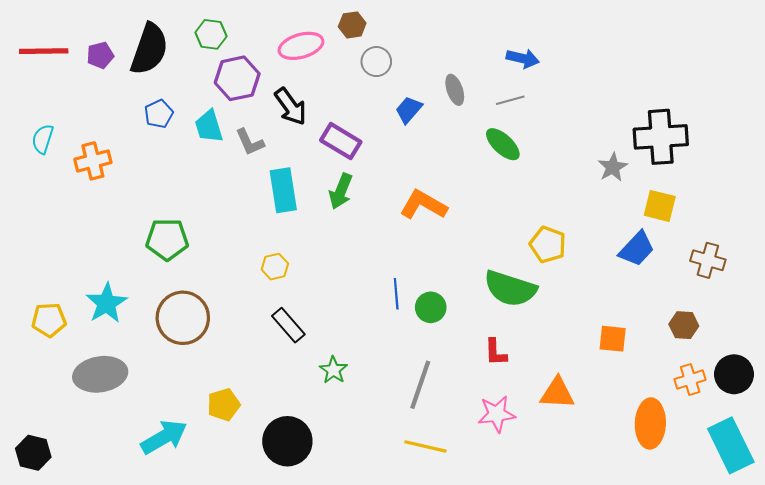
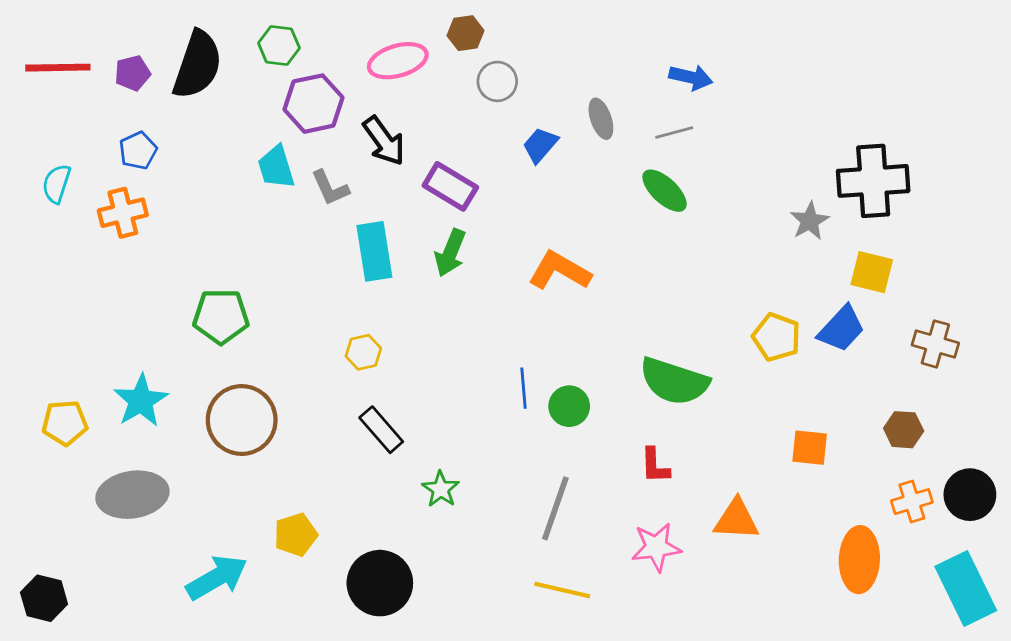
blue pentagon: (159, 114) -> (138, 151), moved
yellow pentagon: (548, 245) -> (776, 337), moved

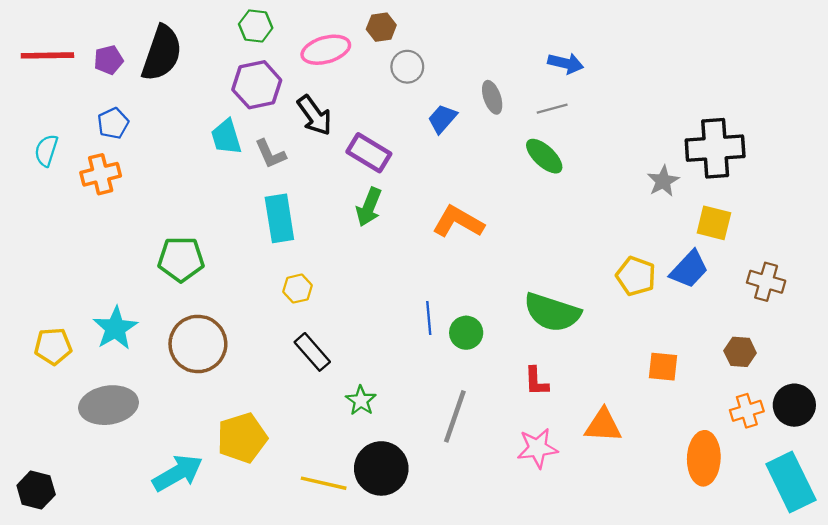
green hexagon: (279, 46) -> (256, 26), moved
cyan rectangle: (374, 251) -> (279, 218), moved
yellow pentagon: (296, 535) -> (242, 438), size x1.4
black circle: (380, 583) -> (381, 468), moved
yellow line: (562, 590) -> (324, 483), moved

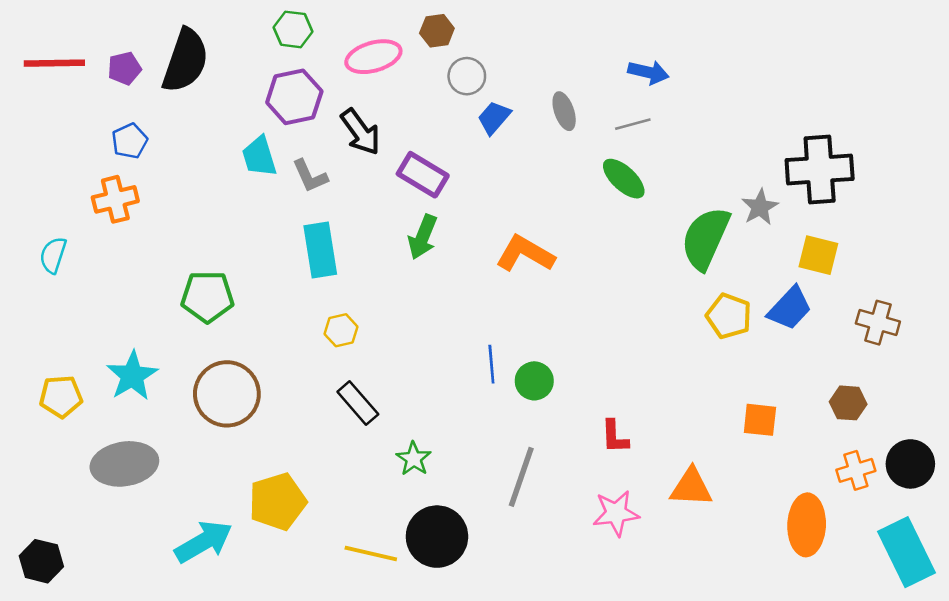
blue trapezoid: (442, 119) -> (494, 118), moved
cyan semicircle: (46, 150) -> (53, 255), moved
green semicircle: (552, 312) -> (705, 238), moved, turned 96

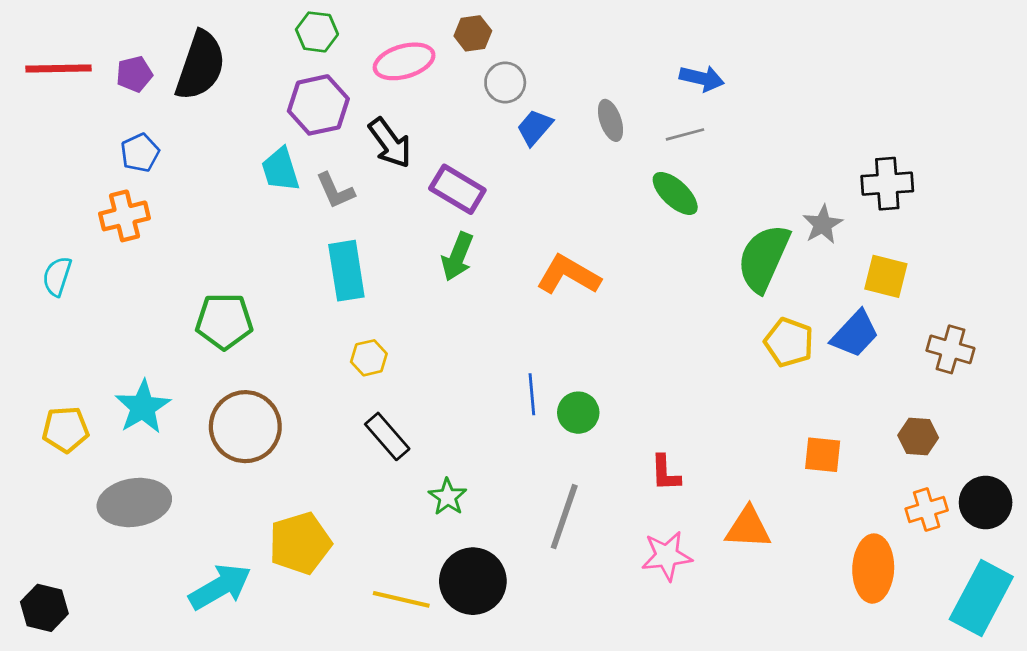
black cross: (820, 170) -> (887, 184), size x0.7
cyan rectangle: (906, 552) -> (981, 598), turned 54

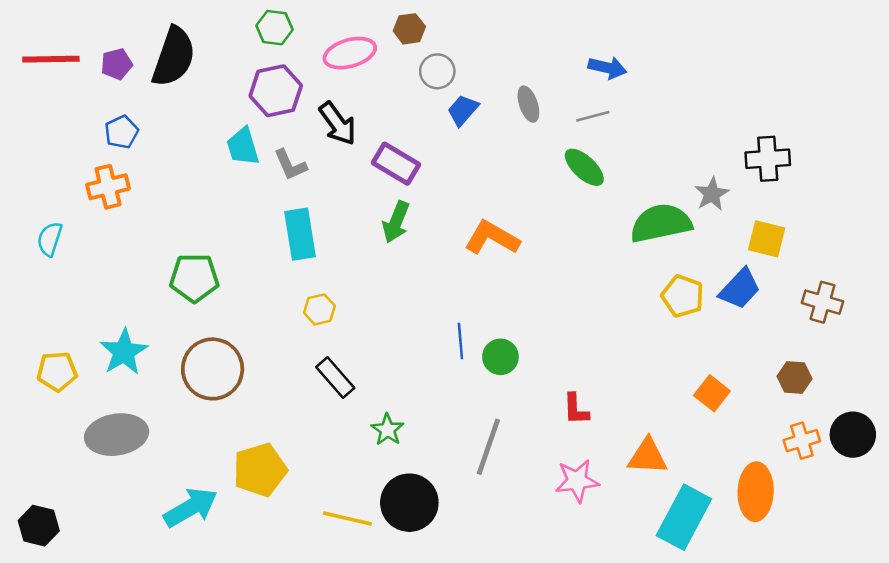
green semicircle: (764, 258) -> (661, 223), turned 54
orange square: (823, 455) -> (712, 393), turned 32
cyan rectangle: (981, 598) -> (684, 517), moved

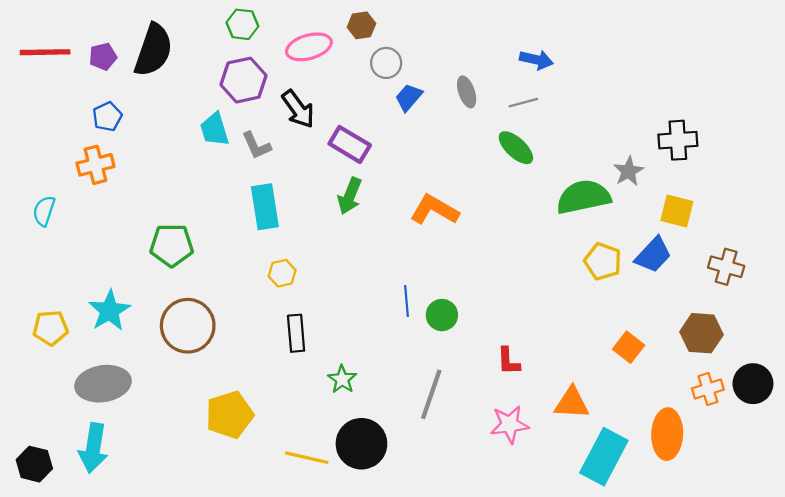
black rectangle: (335, 377) -> (296, 333), turned 36
brown hexagon: (795, 377) -> (701, 333), size x1.4
cyan arrow: (191, 507) -> (93, 448), moved, turned 129

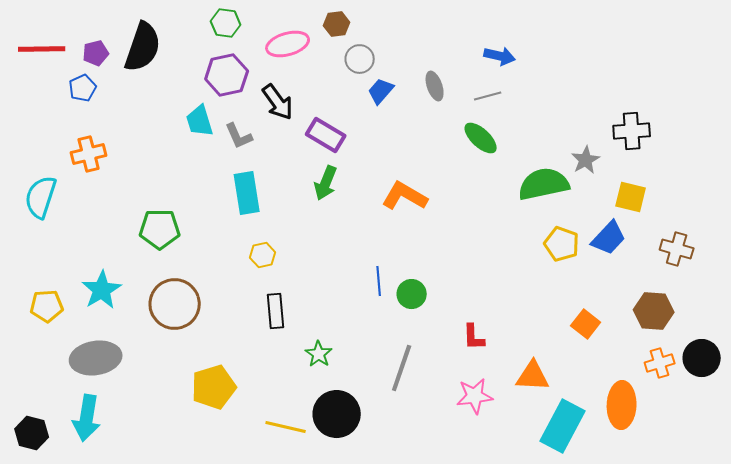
blue pentagon: (107, 117) -> (83, 88), moved
cyan semicircle: (44, 211) -> (41, 197), size x1.5

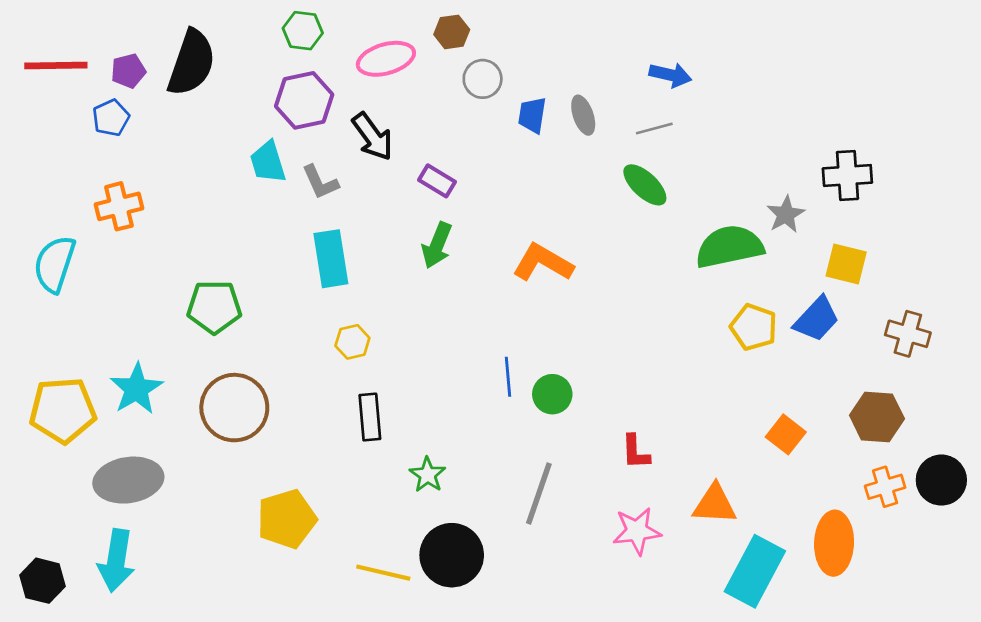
blue trapezoid: (381, 91) -> (532, 115), moved, turned -32
purple rectangle: (326, 135) -> (437, 181), size x0.7
yellow pentagon: (47, 306) -> (63, 410), size x1.5

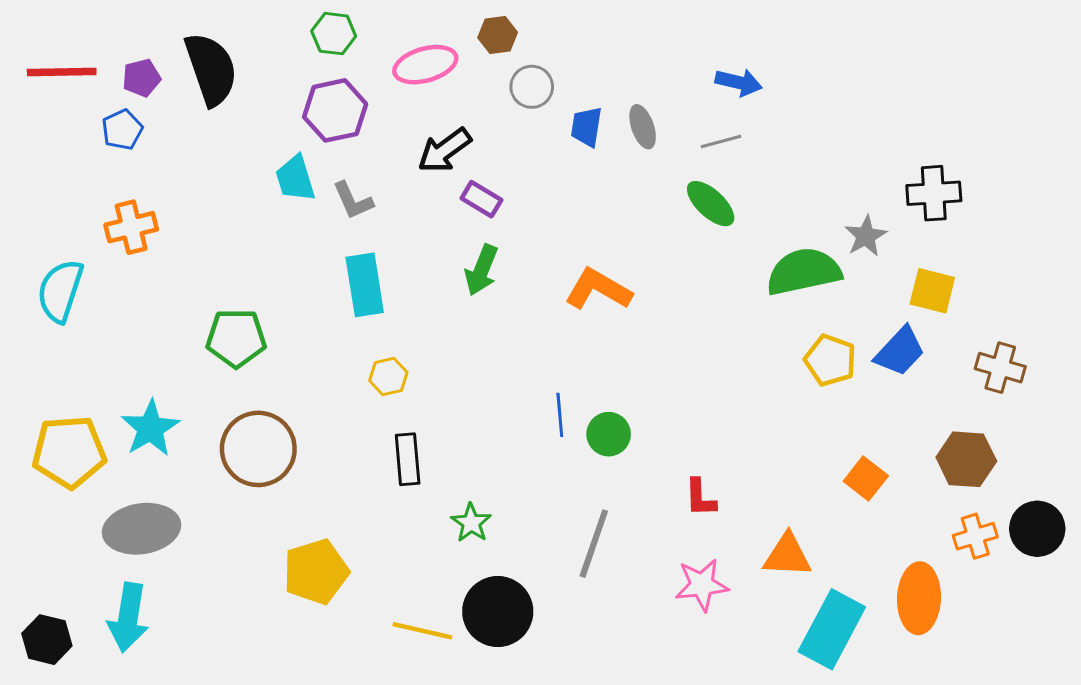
black semicircle: (191, 63) -> (211, 69), turned -38
black arrow: (373, 137) -> (445, 150), moved, turned 90

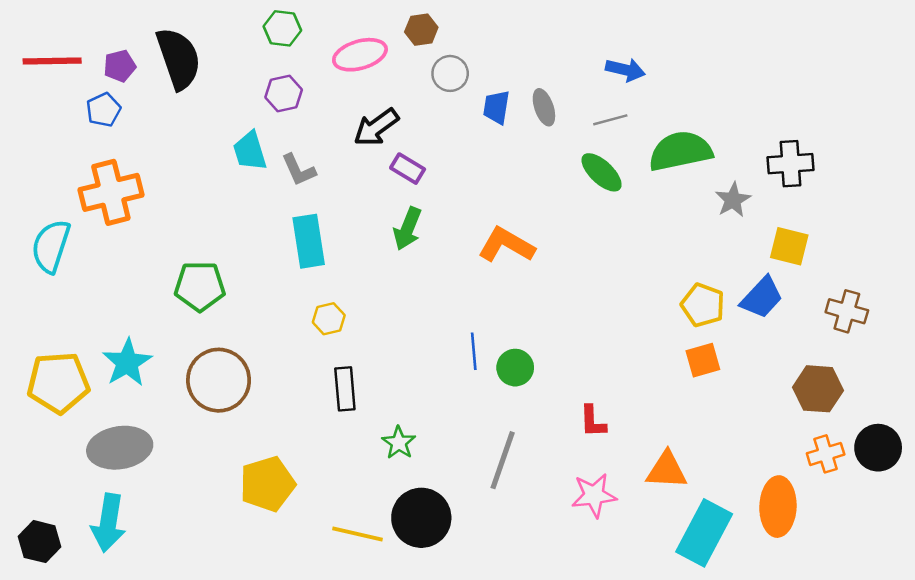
purple hexagon: (335, 110) -> (284, 94), size x0.7
orange cross: (131, 227) -> (111, 192), size x1.4
green semicircle: (804, 272) -> (680, 151), moved
orange square: (866, 478) -> (703, 360), moved, turned 36

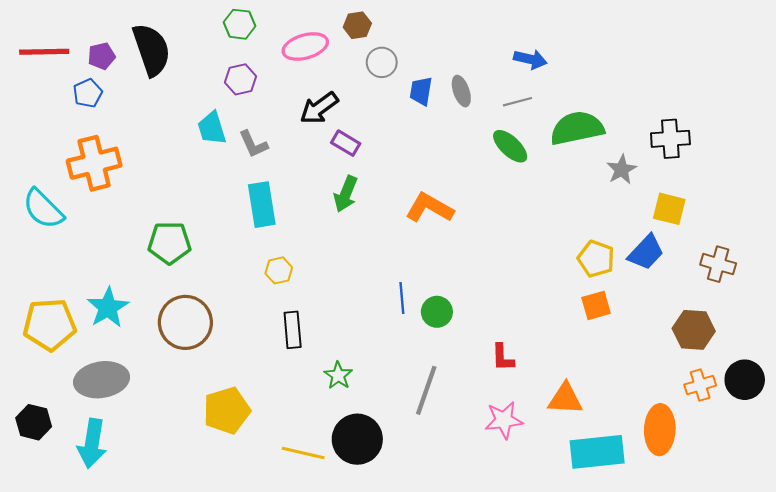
cyan semicircle: (51, 246) -> (43, 209), turned -63
cyan rectangle: (704, 533) -> (597, 452), turned 56
black hexagon: (40, 542) -> (34, 422), moved

